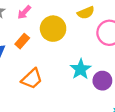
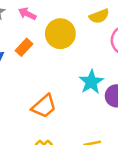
pink arrow: (24, 12) -> (27, 14), turned 72
orange trapezoid: (32, 79) -> (44, 106), moved

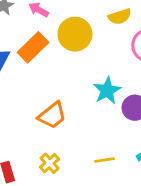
orange rectangle: (24, 47) -> (33, 47), size x1.5

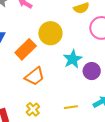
yellow circle: (75, 34) -> (50, 33), moved
orange rectangle: (33, 47) -> (26, 49), moved

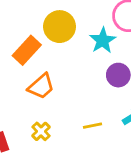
cyan star: (73, 59) -> (103, 40), moved

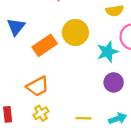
orange trapezoid: (41, 86) -> (38, 86), moved

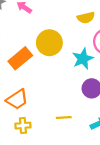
yellow cross: (41, 113) -> (23, 126), turned 32
yellow line: (83, 118) -> (64, 117), moved

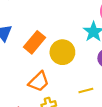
yellow circle: (49, 43) -> (62, 52), moved

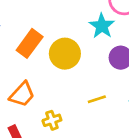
orange trapezoid: (39, 82) -> (22, 94), moved

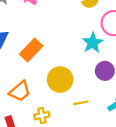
yellow circle: (65, 54) -> (60, 80), moved

